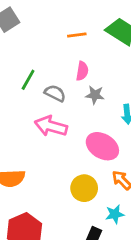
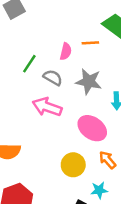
orange line: (77, 35) -> (90, 43), moved
pink semicircle: (82, 71) -> (66, 51), moved
gray star: (95, 95) -> (89, 81), size x1.5

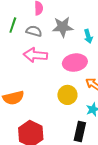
pink ellipse: (92, 128) -> (75, 63), turned -30

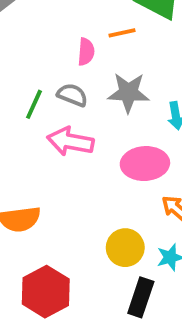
green line: (13, 25) -> (34, 104), moved
yellow circle: (67, 95) -> (125, 248), moved

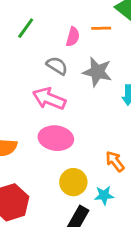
green line: (34, 104) -> (26, 28), moved
pink ellipse: (145, 164) -> (56, 138), moved

